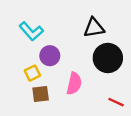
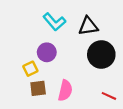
cyan L-shape: (31, 31) -> (54, 22), moved
pink semicircle: (74, 84) -> (65, 91), moved

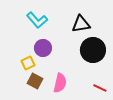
cyan L-shape: (54, 22) -> (37, 20), moved
brown square: (38, 88) -> (35, 81), turned 35

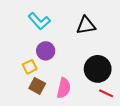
black circle: (93, 50) -> (98, 69), moved

